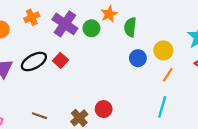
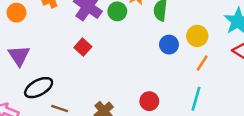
black ellipse: (34, 61) -> (39, 88), moved
red circle: (104, 109) -> (149, 101), moved

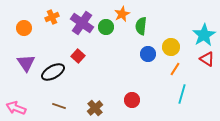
black ellipse: (39, 88) -> (53, 72), moved
cyan line: (196, 99) -> (182, 94), moved

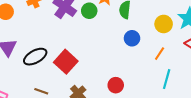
yellow circle: (171, 47) -> (164, 24), moved
red square: (78, 56) -> (66, 62), moved, size x1.6

